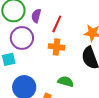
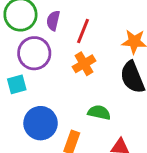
orange cross: (56, 47) -> (84, 64), turned -35

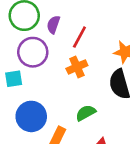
green semicircle: (99, 112) -> (86, 113), turned -48

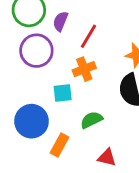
cyan square: (14, 79) -> (63, 93), moved

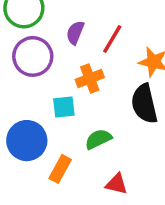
purple semicircle: (60, 21) -> (75, 33), moved
red line: (88, 36) -> (112, 39), moved

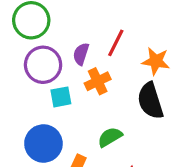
purple semicircle: (75, 33) -> (81, 54), moved
cyan square: (64, 107) -> (61, 97), moved

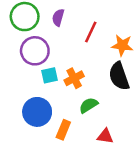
purple semicircle: (81, 54) -> (58, 17), moved
orange cross: (98, 81) -> (74, 78), moved

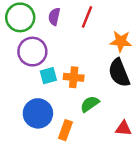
red line: (91, 32) -> (87, 17), moved
orange cross: (74, 78) -> (74, 77), turned 36
red triangle: (105, 136) -> (123, 128), moved

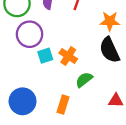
orange cross: (74, 77) -> (68, 56), turned 30
blue circle: (38, 113) -> (23, 101), moved

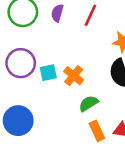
purple circle: (30, 34) -> (21, 63), moved
orange rectangle: (63, 105) -> (97, 131), moved, turned -48

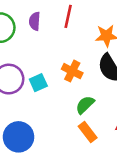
orange cross: (74, 76) -> (72, 71), moved
orange rectangle: (97, 131) -> (88, 132), moved

